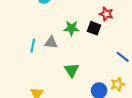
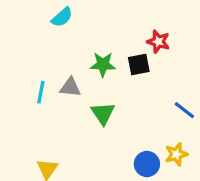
black square: (94, 28) -> (139, 64), turned -32
green triangle: (72, 70) -> (103, 113), moved

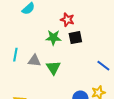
red star: (158, 42) -> (67, 20), moved
gray triangle: (70, 87) -> (34, 61), moved

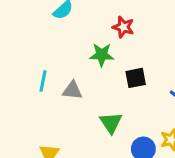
black square: (75, 38) -> (136, 78), moved
green triangle: (53, 68) -> (111, 123), moved

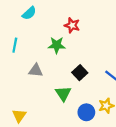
black square: (136, 78) -> (80, 73), moved, turned -32
cyan line: (43, 81) -> (15, 45), moved

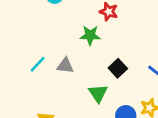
cyan line: (15, 45) -> (38, 64), moved, turned 32

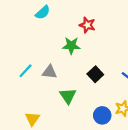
green triangle: (98, 93) -> (68, 96), moved

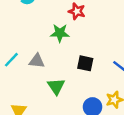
black square: (95, 74) -> (85, 63), turned -35

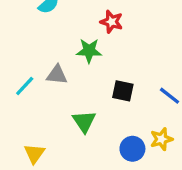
gray triangle: (37, 61) -> (57, 75), moved

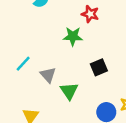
gray triangle: (57, 75) -> (48, 75), moved, turned 42
black square: (123, 91) -> (99, 67), turned -35

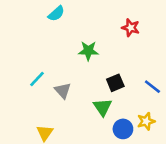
red star: (90, 14) -> (131, 28), moved
green triangle: (69, 91) -> (102, 107), moved

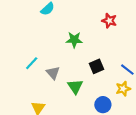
green triangle: (102, 107) -> (75, 87), moved
yellow star: (146, 121) -> (123, 89), moved

